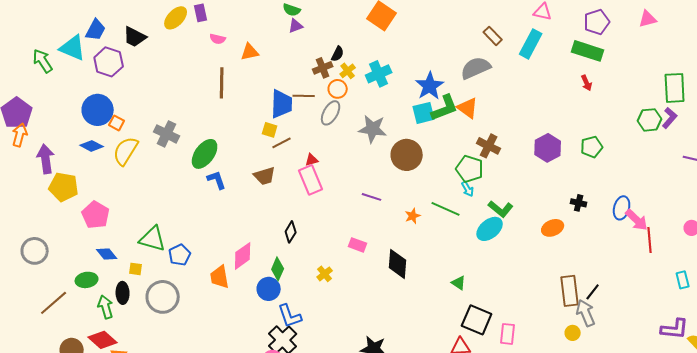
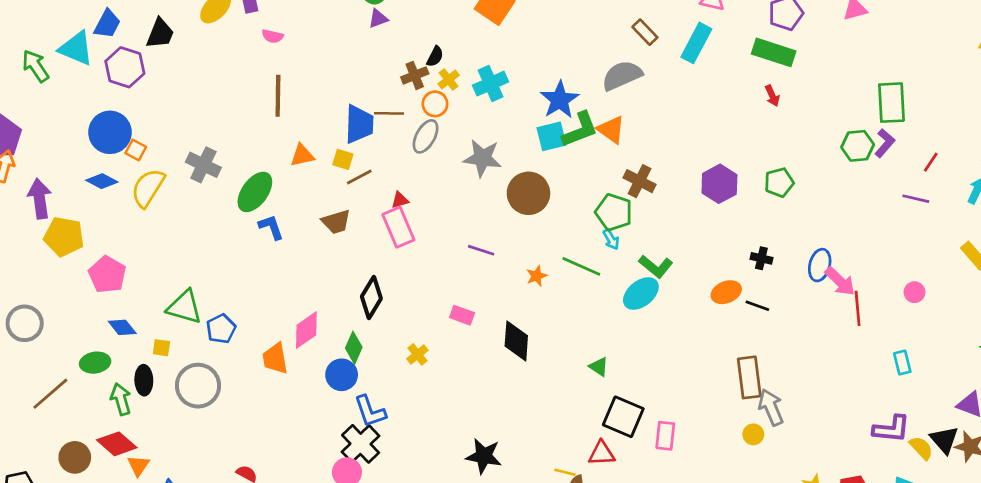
black trapezoid: (135, 37) -> (160, 33), turned -95
orange triangle: (250, 52) -> (302, 155), moved
black diamond: (291, 232) -> (371, 298), size x1.4
black line: (593, 292) -> (757, 306), moved, turned 72

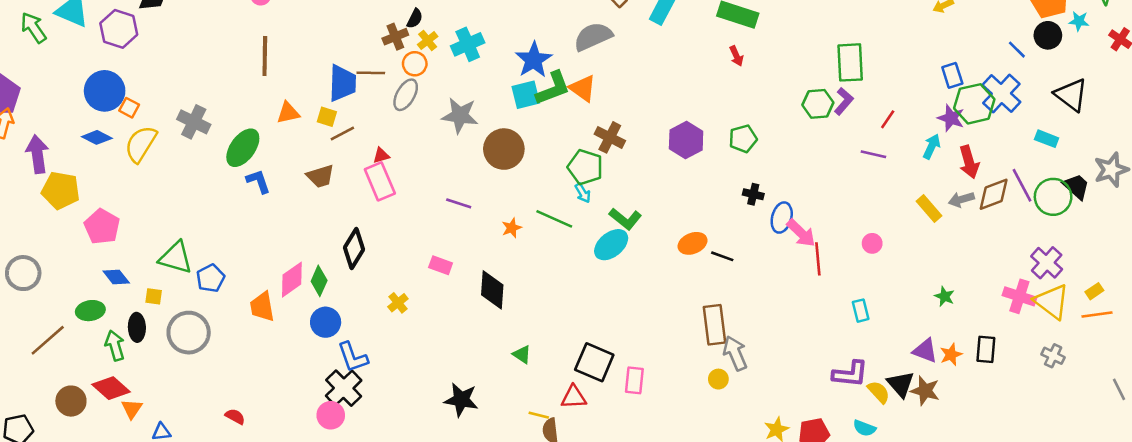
black cross: (761, 258) -> (753, 194), moved
green diamond: (354, 348) -> (319, 281), moved
green triangle: (599, 367) -> (522, 354), moved

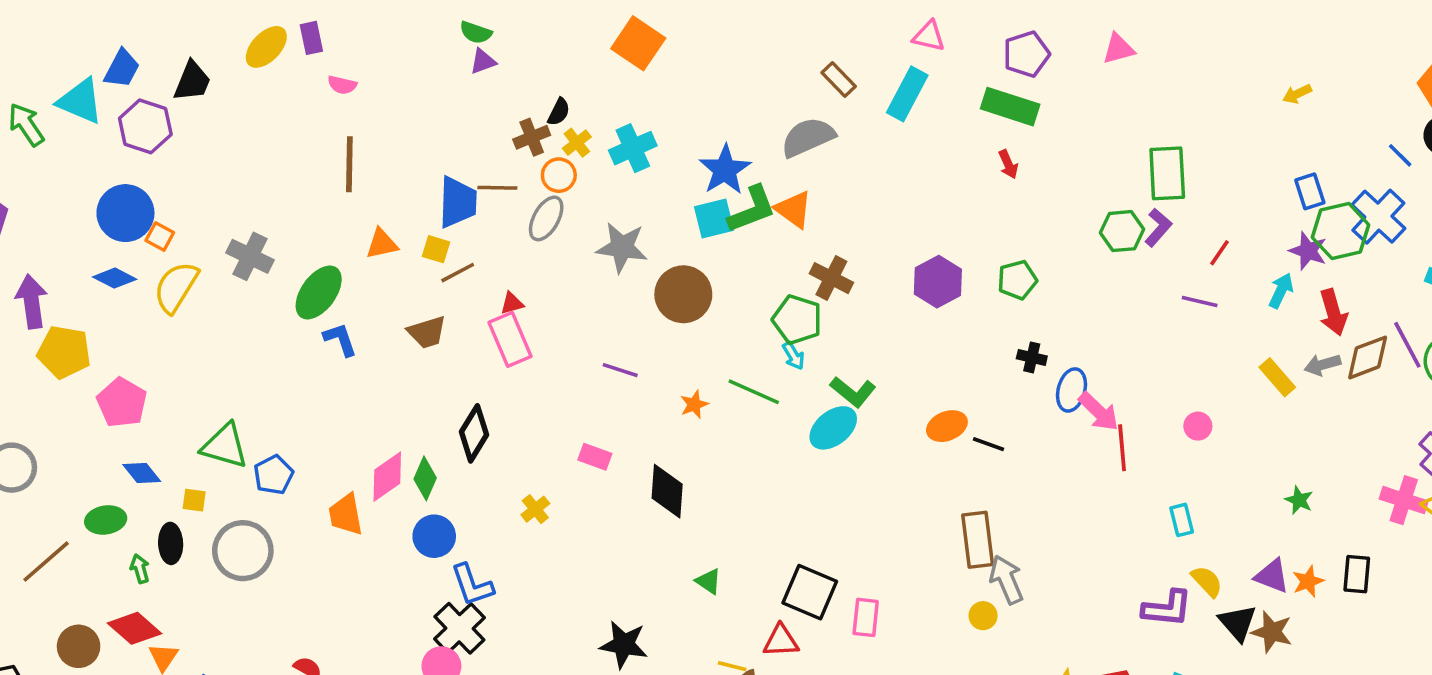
green arrow: (115, 345) -> (140, 569), size x0.7
yellow semicircle: (879, 392) -> (1207, 581), moved

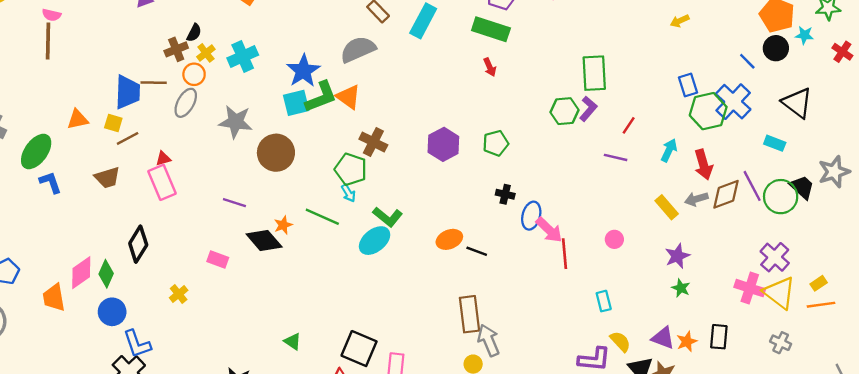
brown line: (349, 164) -> (48, 41), moved
purple star: (1308, 251) -> (677, 256), moved, turned 30
black diamond: (667, 491) -> (264, 241), moved, turned -45

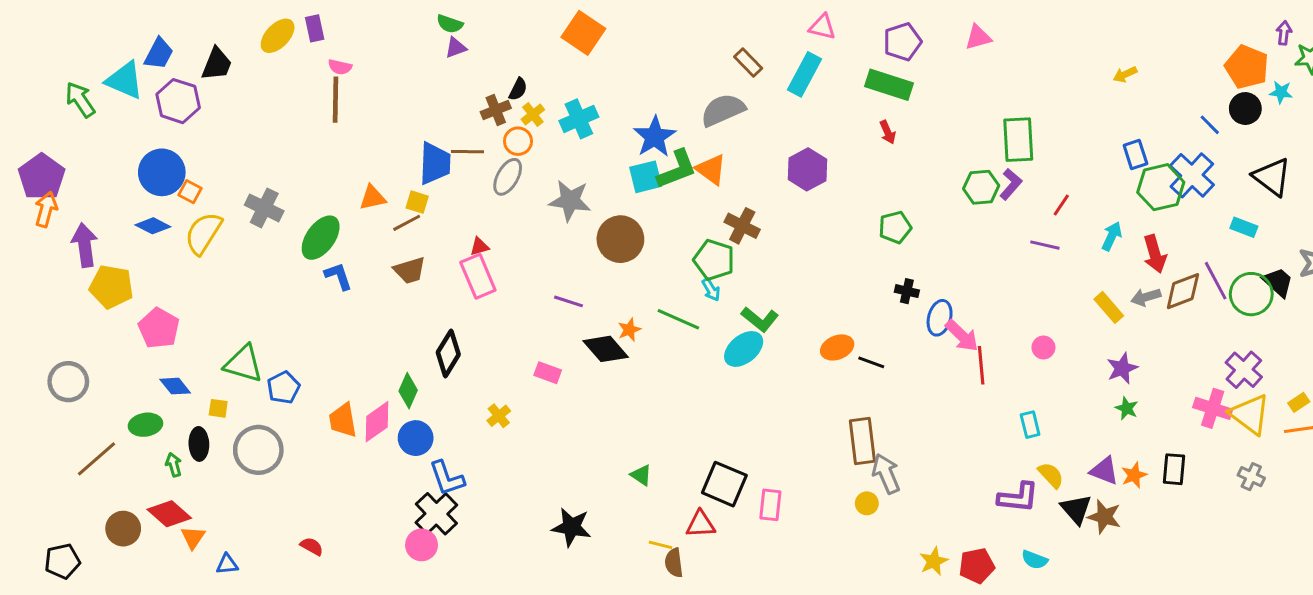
brown line: (128, 138) -> (407, 223), moved
purple hexagon: (443, 144) -> (807, 169), moved
pink diamond: (81, 273) -> (377, 422), moved

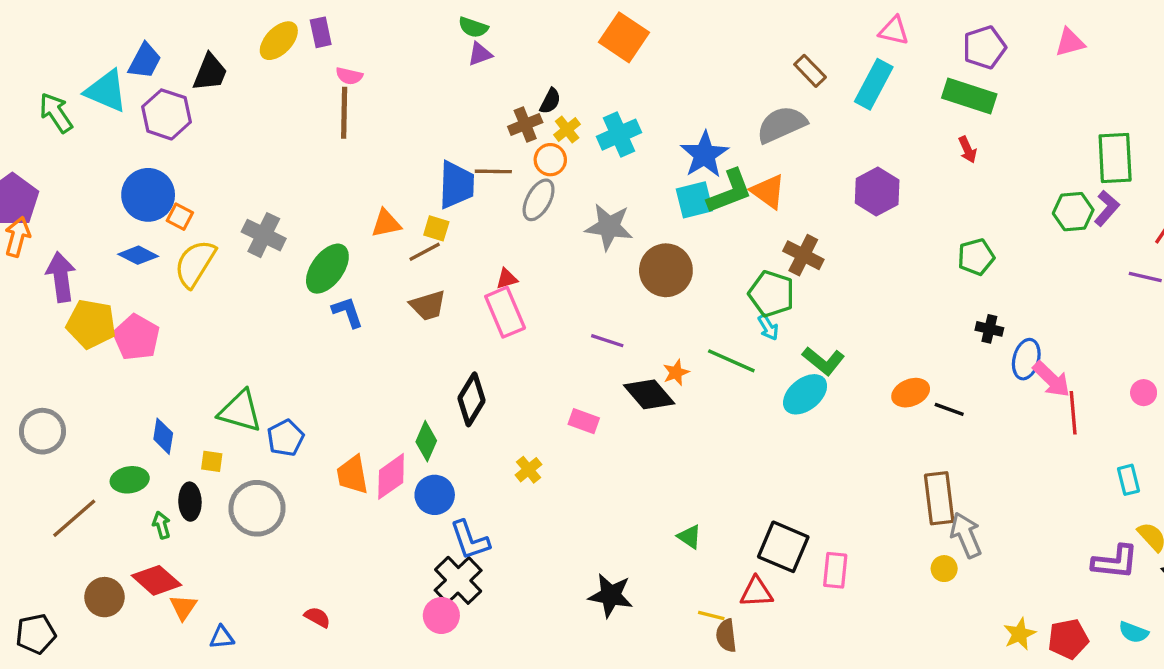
pink pentagon: (159, 328) -> (136, 337), moved
blue diamond: (175, 386) -> (163, 436), turned 48

